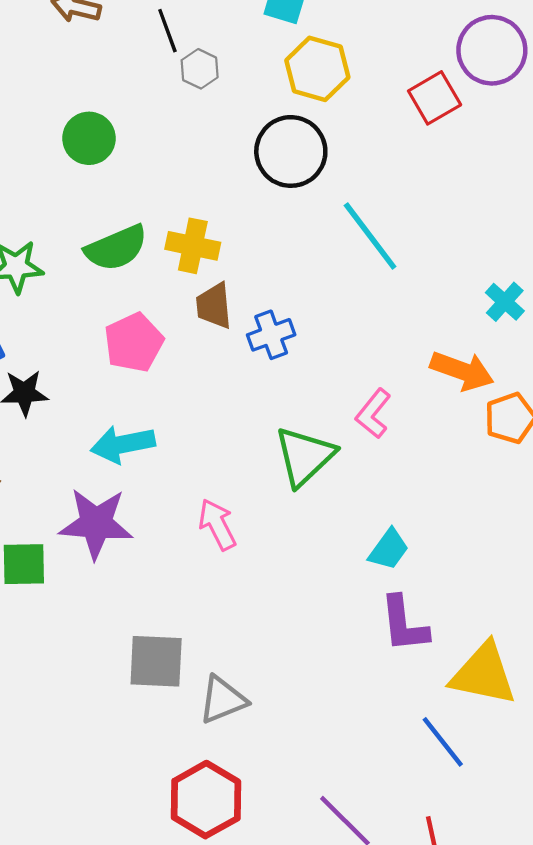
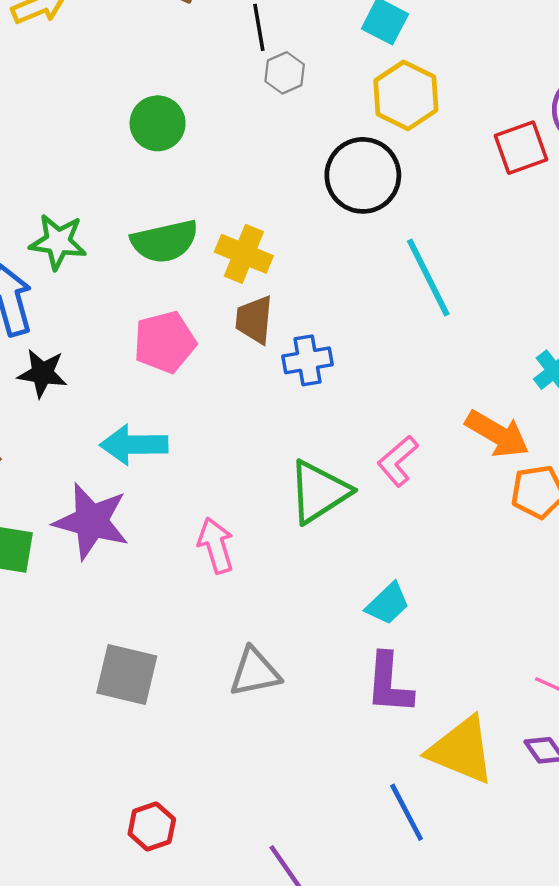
gray triangle: (223, 700) -> (255, 672), moved
red hexagon: (206, 800) -> (152, 826), size x0.6

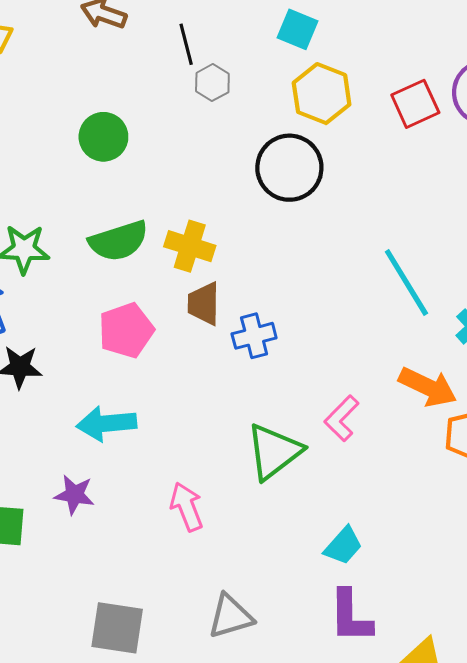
red square: (521, 148) -> (415, 104), moved
cyan line: (428, 277) -> (406, 282), moved
purple star: (91, 521) -> (74, 495), size x0.6

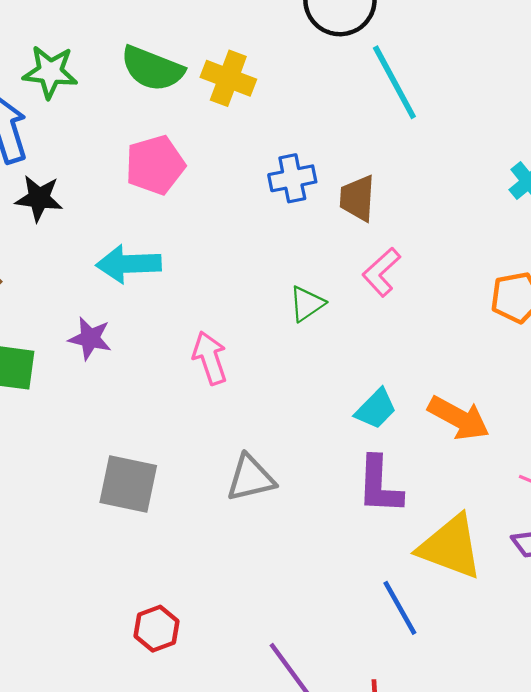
green semicircle: (119, 241) -> (152, 69), turned 36
cyan line: (406, 282) -> (394, 82), moved
brown trapezoid: (204, 304) -> (357, 198), moved
orange arrow: (428, 387) -> (459, 418), moved
green triangle: (274, 452) -> (307, 304), size x0.6

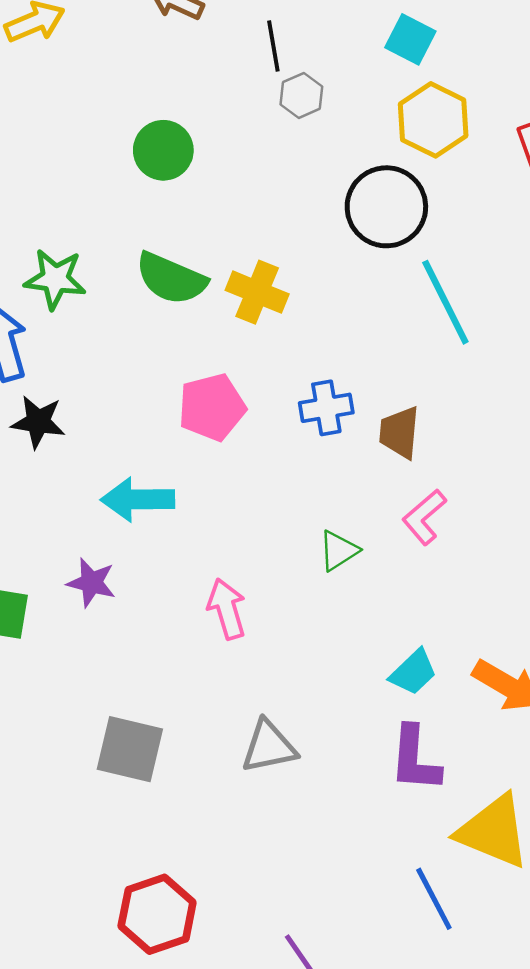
pink pentagon: (155, 165) -> (212, 407), moved
red hexagon: (157, 629) -> (157, 914), size x1.5

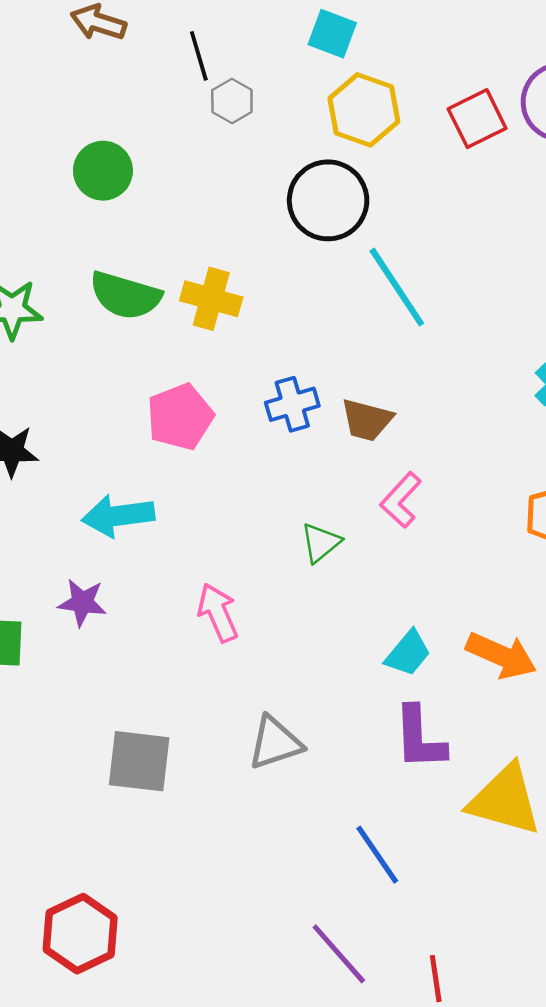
brown trapezoid: (399, 432) -> (367, 420), turned -74
blue line: (434, 899) -> (377, 855), moved
red hexagon: (157, 914) -> (80, 934), moved

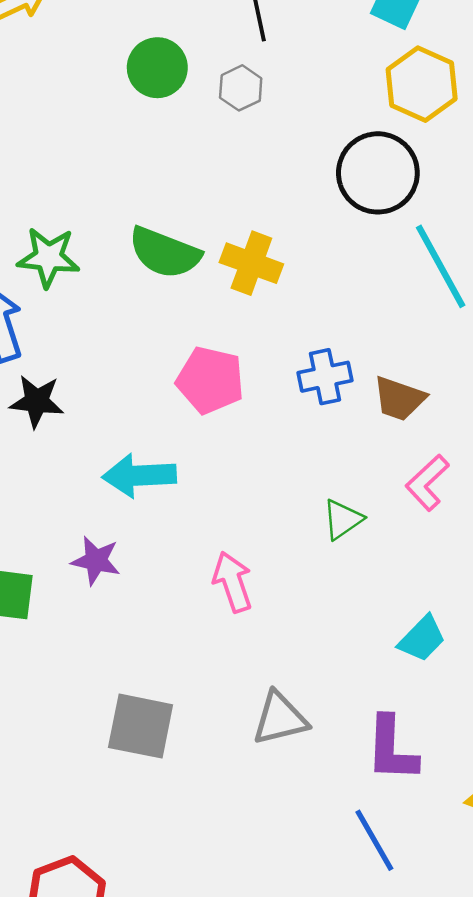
gray hexagon: (232, 101) -> (241, 88), moved
green circle: (103, 171) -> (157, 68), moved
pink pentagon: (180, 417) -> (210, 380), turned 30
purple L-shape: (420, 738) -> (392, 749), moved

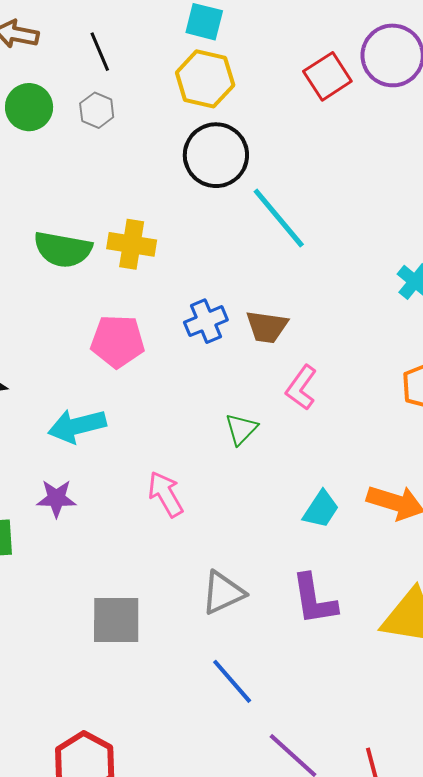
yellow hexagon: (422, 84) -> (205, 79), moved
blue line: (374, 840) -> (232, 681), moved

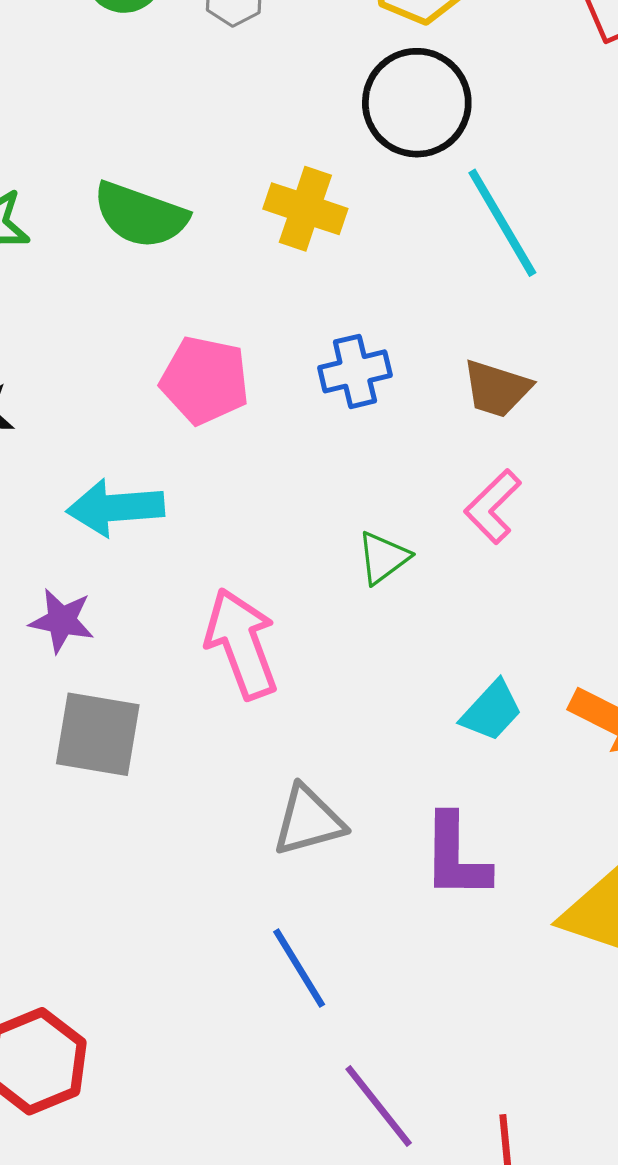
yellow cross: (132, 244) -> (305, 209), moved
brown trapezoid: (267, 327) -> (497, 389), moved
pink arrow: (166, 494) -> (241, 644), size x1.4
gray square: (116, 620) -> (98, 734), moved

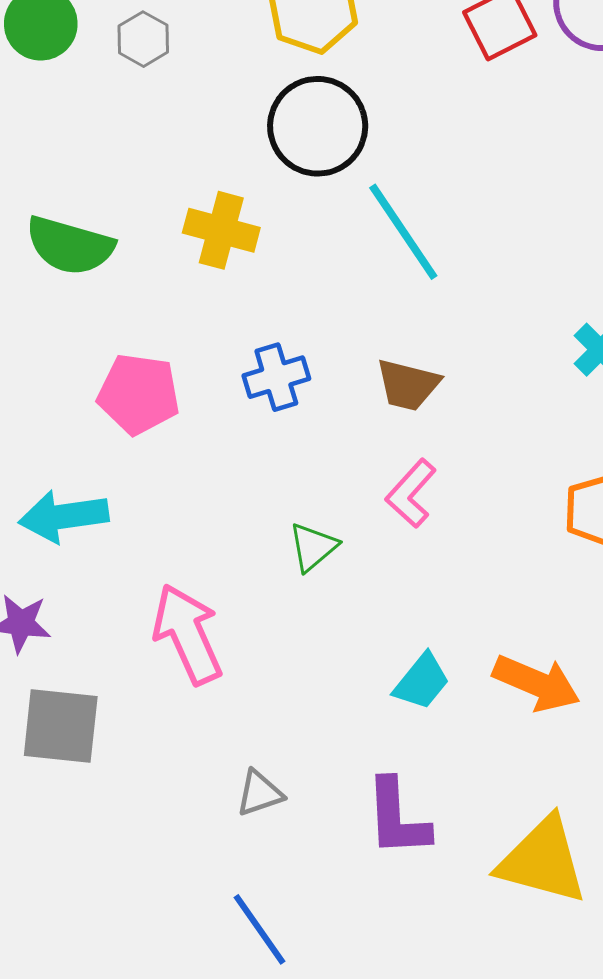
gray triangle: (308, 821) -> (260, 793), size x0.7

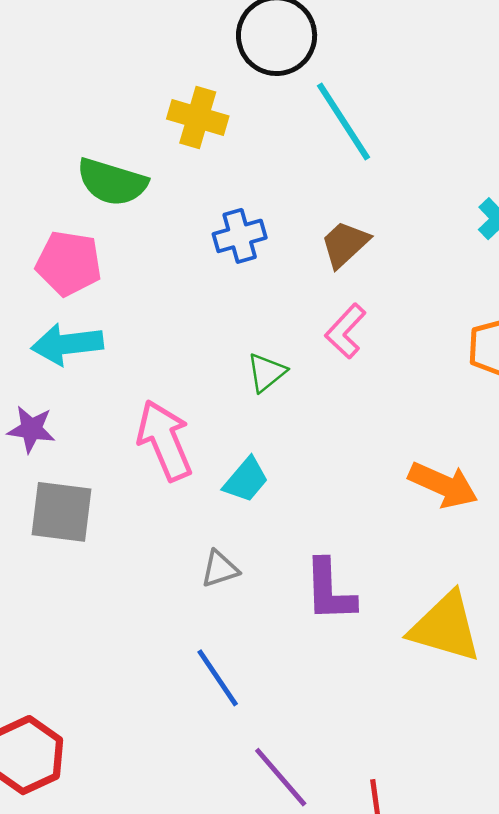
green semicircle: (70, 246) -> (112, 182), moved
brown trapezoid: (408, 385) -> (345, 244), turned 122
pink pentagon: (139, 394) -> (69, 263), moved
cyan trapezoid: (422, 682) -> (246, 480), moved

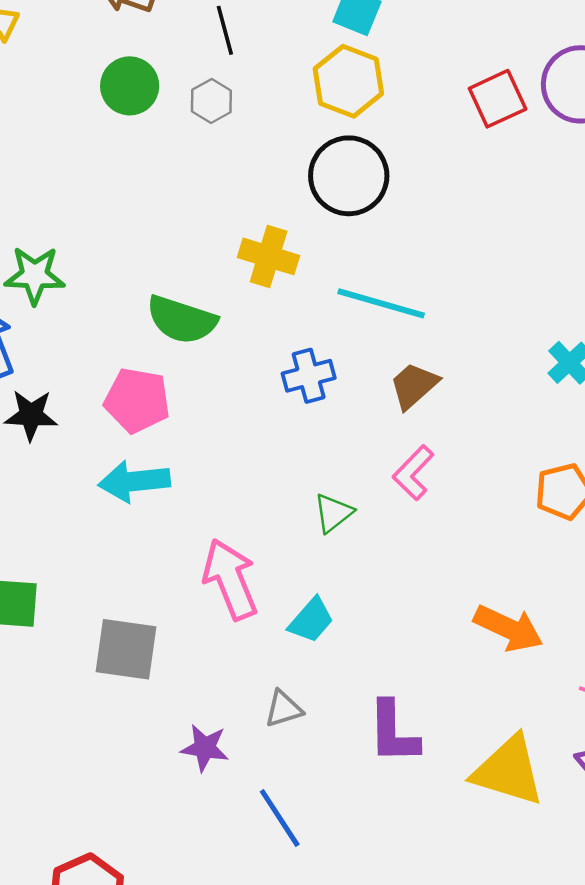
cyan line: (344, 122) -> (381, 303), moved, turned -42
purple star: (31, 429) -> (205, 748), moved

